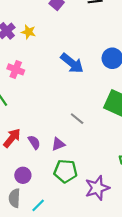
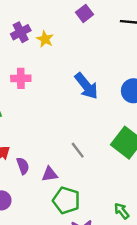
pink cross: (16, 69) -> (21, 78), turned -35
green pentagon: (65, 171) -> (66, 200), moved

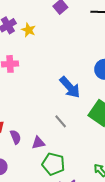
blue arrow: (86, 86) -> (70, 87), moved

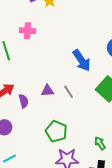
purple triangle: (38, 143) -> (47, 91), moved

